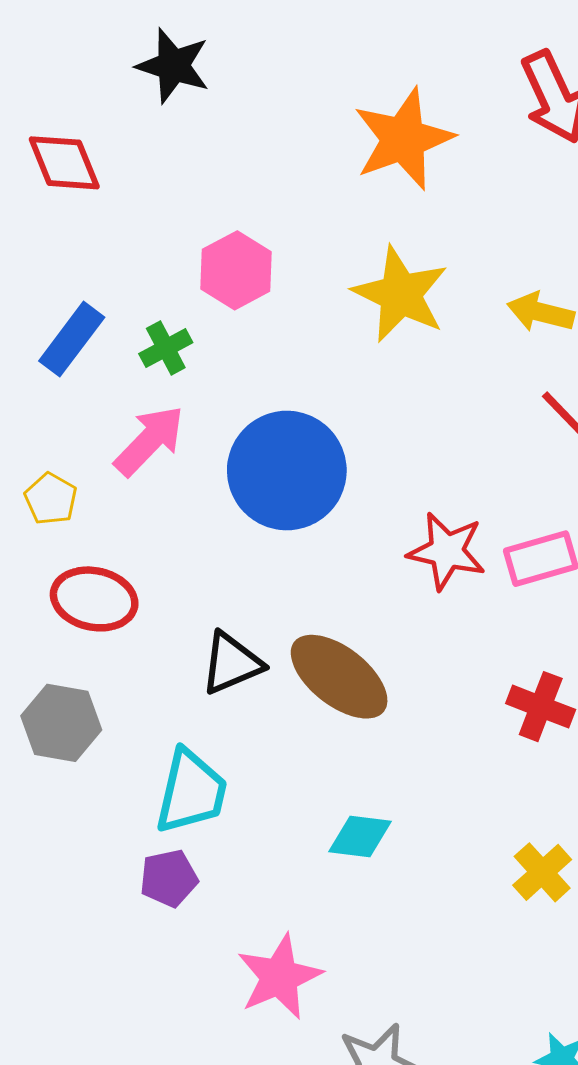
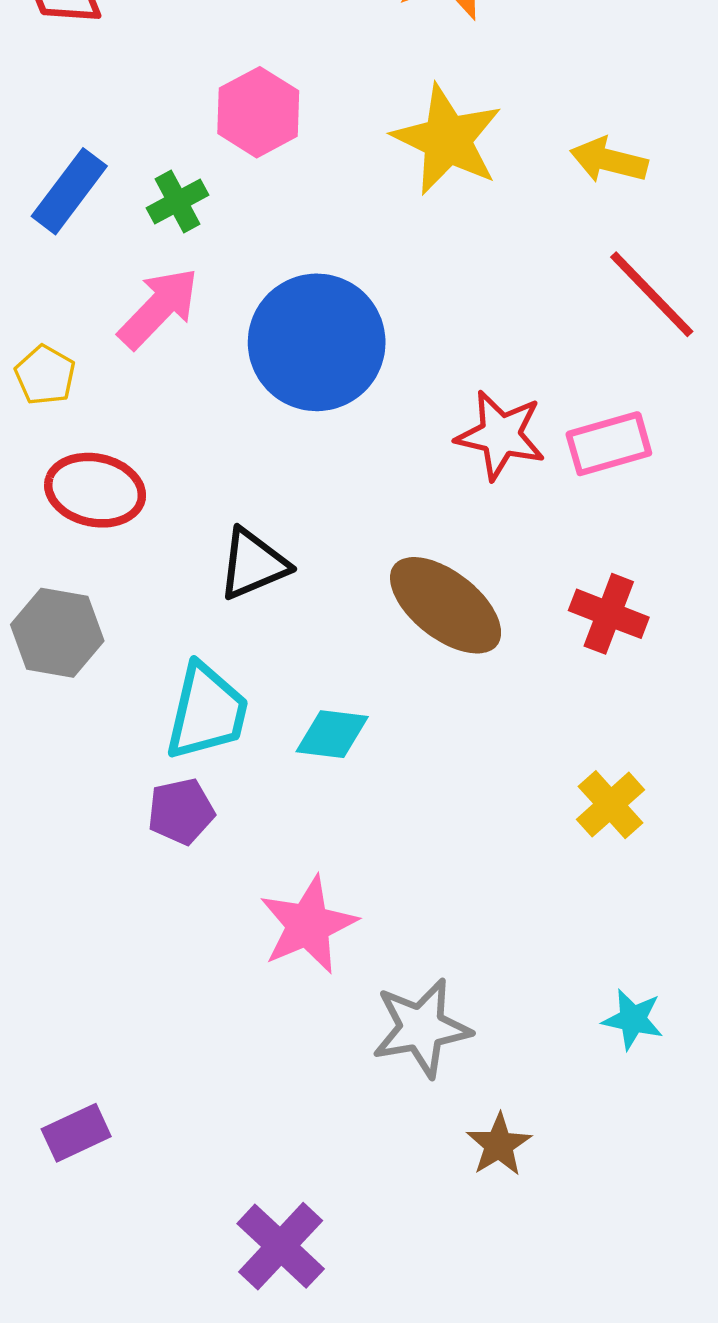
brown ellipse: (339, 677) -> (446, 605), moved
cyan diamond: (360, 836) -> (332, 734), moved

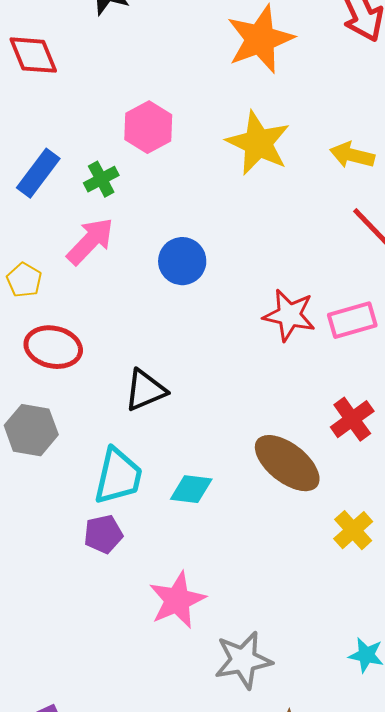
blue circle: (317, 342) -> (182, 261), size x0.6
brown ellipse: (446, 605) -> (287, 463), moved
red cross: (609, 614) -> (352, 419), turned 33

